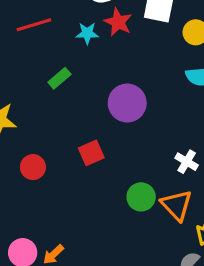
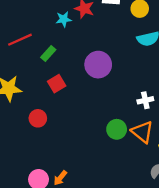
red line: (34, 25) -> (20, 40), moved
red square: (91, 153) -> (57, 84), moved
white cross: (187, 162) -> (145, 100), turned -35

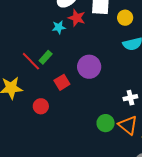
red line: (20, 40) -> (31, 61), moved, turned 70
red square: (57, 84) -> (62, 82), moved
red circle: (38, 118) -> (41, 106), moved

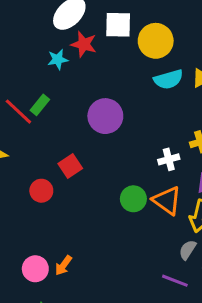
yellow circle: (125, 18) -> (156, 41), size x1.5
red square: (62, 82) -> (70, 166), moved
red circle: (41, 106) -> (41, 191), moved

